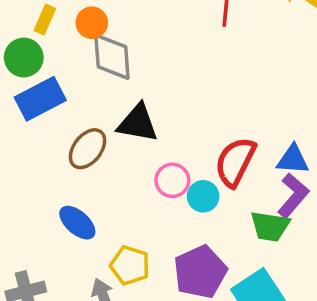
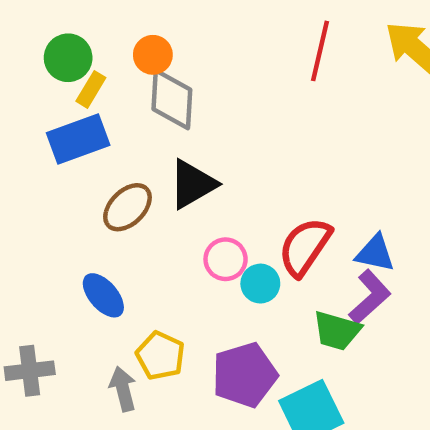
yellow rectangle: (45, 20) -> (91, 89), moved
green circle: (24, 58) -> (68, 58), moved
black triangle: (138, 123) -> (193, 184), turned -48

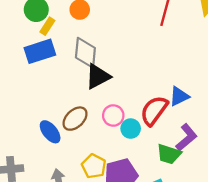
gray diamond: (172, 99) -> (85, 53), moved
brown ellipse: (127, 207) -> (75, 119), moved
blue triangle: (375, 253) -> (179, 96), moved, turned -40
yellow pentagon: (160, 356) -> (94, 166), moved

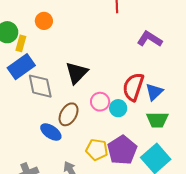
gray diamond: (85, 53) -> (40, 86), moved
blue triangle: (179, 96) -> (154, 92), moved
purple L-shape: (186, 137) -> (150, 39), moved, turned -90

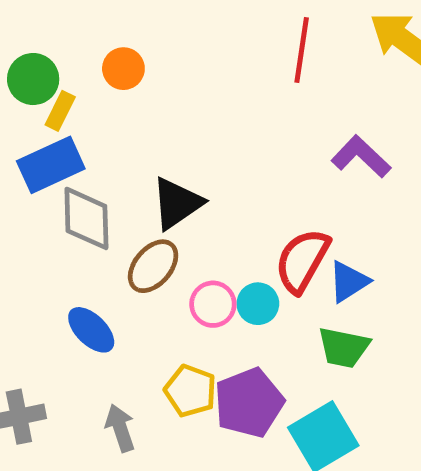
pink circle: (100, 102) -> (213, 304), moved
brown ellipse: (69, 114) -> (153, 266), moved

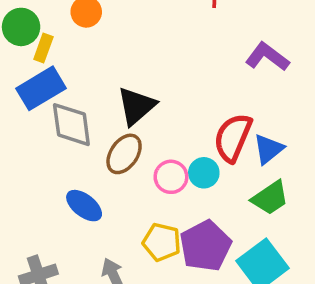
green trapezoid: (344, 348) -> (270, 198), turned -39

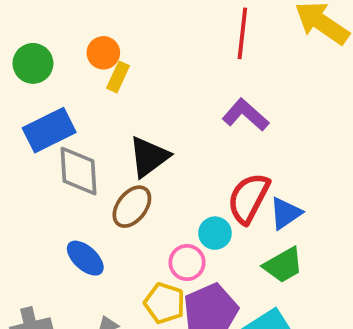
yellow rectangle: (43, 48) -> (118, 77), moved
purple L-shape: (267, 57) -> (245, 115), moved
pink circle: (171, 177) -> (187, 263), moved

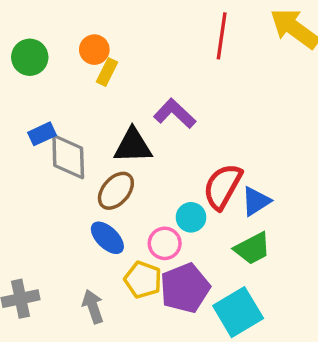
purple L-shape: (245, 115) -> (175, 114), moved
blue rectangle: (49, 130) -> (42, 134), moved, size x0.6
black triangle: (149, 157) -> (133, 146), turned 33
blue ellipse: (85, 258) -> (107, 238), moved

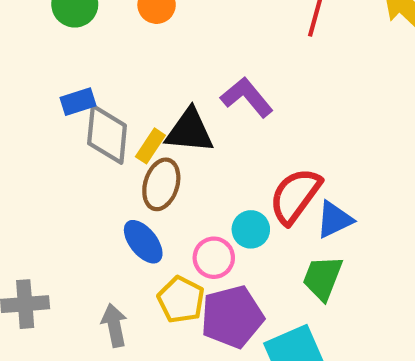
yellow rectangle: (107, 72) -> (150, 146), moved
brown ellipse: (116, 191) -> (161, 184), turned -30
green trapezoid: (252, 248) -> (323, 278), turned 132

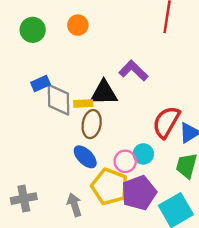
yellow rectangle: (150, 146) -> (83, 103), turned 60
cyan circle: (251, 229) -> (143, 154), moved
yellow pentagon: (181, 300) -> (110, 187), size x1.4

